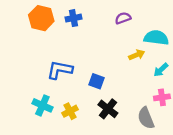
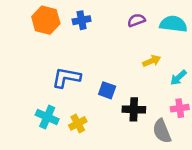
cyan semicircle: (156, 38) -> (173, 24), moved
black cross: (108, 109) -> (134, 109), moved, turned -36

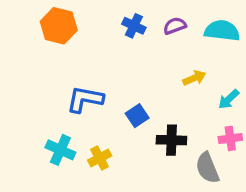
blue cross: (82, 20) -> (134, 26), moved, turned 36
blue square: (107, 90) -> (137, 116), turned 36

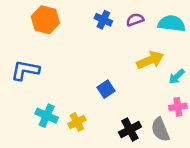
yellow arrow: (194, 78) -> (150, 60), size x1.5
blue L-shape: (85, 99) -> (25, 70), moved
black cross: (171, 140) -> (130, 130), moved, turned -30

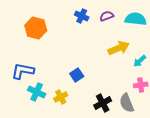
orange hexagon: (45, 20) -> (36, 28), moved
blue L-shape: (25, 70) -> (23, 71), moved
blue square: (106, 89) -> (77, 75), moved

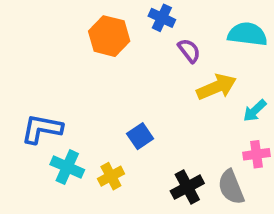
blue cross: (82, 16) -> (162, 18), moved
purple semicircle: (107, 16) -> (189, 51), moved, turned 72
orange hexagon: (36, 28) -> (109, 36), moved

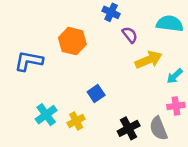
orange hexagon: (109, 36) -> (72, 41), moved
blue L-shape: (42, 129) -> (29, 61), moved
cyan cross: (67, 167) -> (46, 115), turned 30

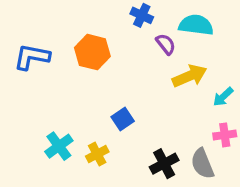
cyan semicircle: (170, 24) -> (196, 25), moved
blue L-shape: (29, 61) -> (32, 57), moved

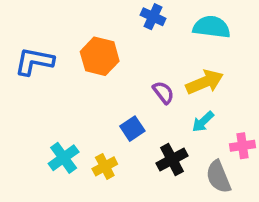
purple semicircle: (166, 44) -> (163, 92), moved
cyan arrow: (223, 97) -> (203, 122), moved
black cross: (164, 164) -> (172, 160), moved

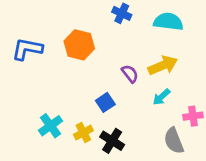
black cross: (172, 160) -> (112, 141), moved, turned -30

